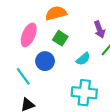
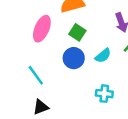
blue circle: (45, 61) -> (74, 58), moved
cyan cross: (84, 93) -> (104, 94), size x0.6

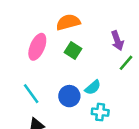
cyan semicircle: (103, 56) -> (93, 87), moved
blue circle: (74, 58) -> (69, 96), moved

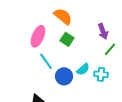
orange semicircle: (68, 22) -> (63, 16), turned 54
cyan line: (31, 94) -> (46, 61), moved
cyan cross: (100, 112) -> (101, 74), moved

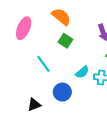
pink ellipse: (38, 36) -> (24, 28), moved
blue circle: (64, 76) -> (62, 92), moved

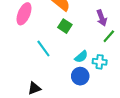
blue circle: (62, 92) -> (80, 76), moved

